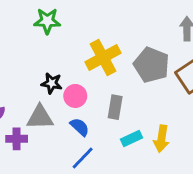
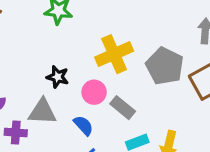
pink circle: (75, 96) -> (94, 92), moved
gray rectangle: (115, 107) -> (123, 108), turned -65

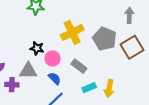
pink circle: (94, 92) -> (53, 58), moved

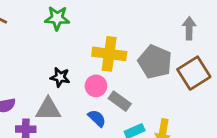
yellow cross: (72, 32) -> (109, 54), turned 35
pink circle: (53, 58) -> (96, 86), moved
blue semicircle: (55, 78) -> (97, 118), moved

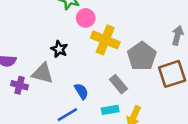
pink circle: (96, 86) -> (86, 18), moved
gray rectangle: (120, 101) -> (118, 84), moved

